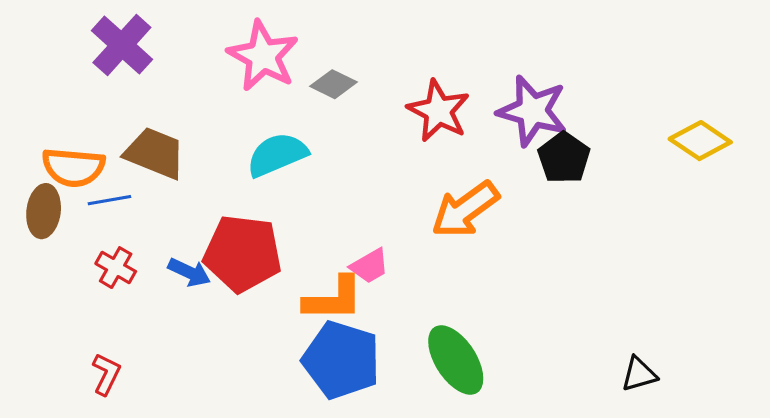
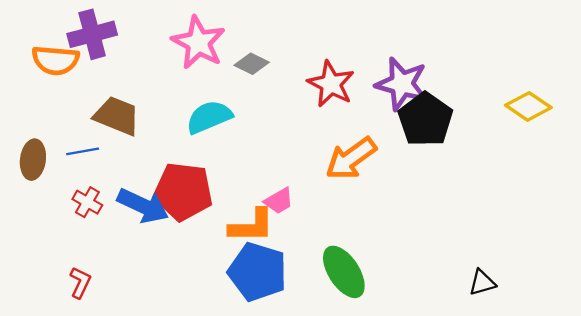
purple cross: (122, 45) -> (92, 34), turned 33
black pentagon: (564, 158) -> (425, 119), size x1.4
orange semicircle: (73, 167) -> (55, 60), moved
blue arrow: (189, 272) -> (143, 206), size x1.6

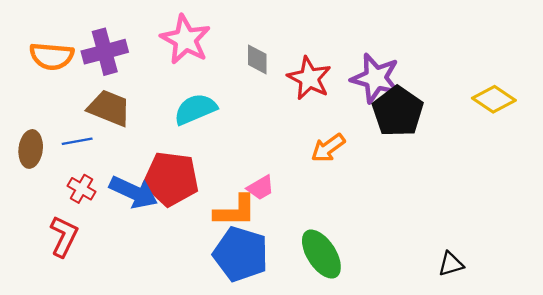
purple cross: (92, 34) -> (105, 52), moved
gray diamond: (252, 64) -> (257, 59), moved, turned 64
orange arrow: (351, 158) -> (328, 148), size x0.7
red L-shape: (80, 283) -> (64, 236), moved, size x1.4

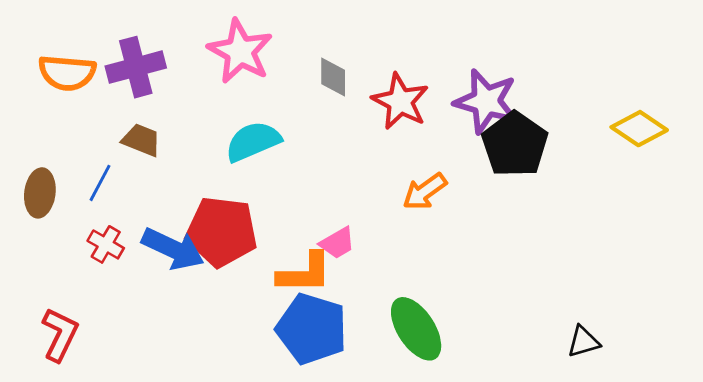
brown trapezoid: (109, 108) -> (141, 140), size x0.7
blue line: (77, 141) -> (100, 183), turned -52
red L-shape: (64, 236) -> (60, 335), moved

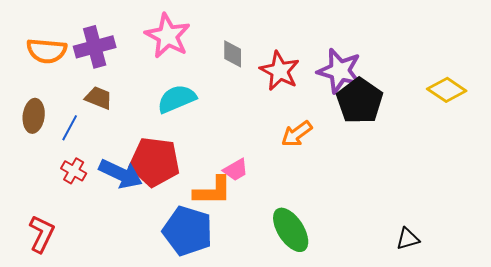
brown ellipse: (40, 193) -> (34, 116), moved
blue pentagon: (312, 329) -> (188, 231), moved

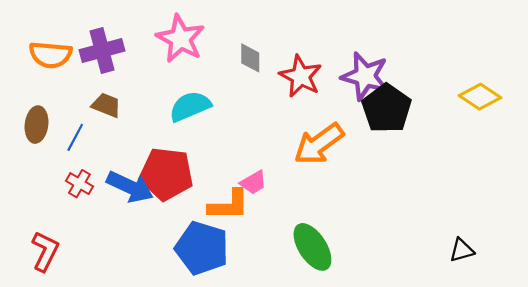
orange arrow: (297, 134) -> (319, 144), size x1.5
black triangle: (408, 239) -> (462, 250), moved

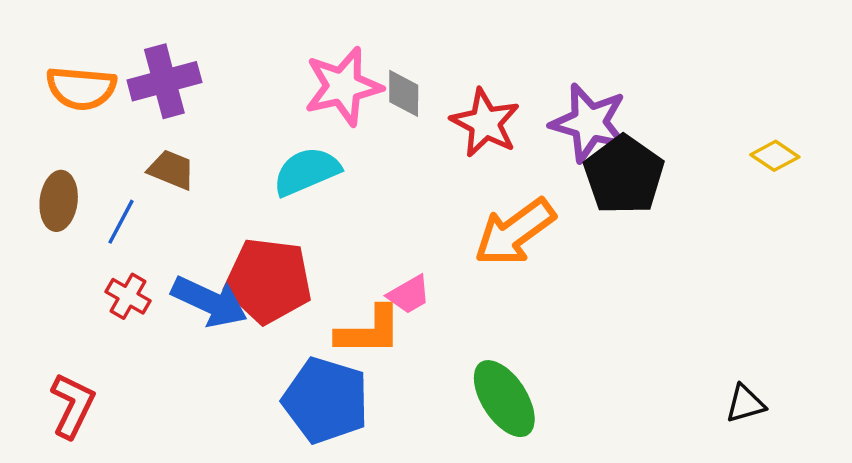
pink star: (180, 39) -> (343, 86), moved, turned 30
yellow diamond: (480, 97) -> (775, 156), size x0.7

